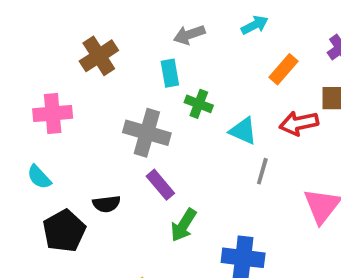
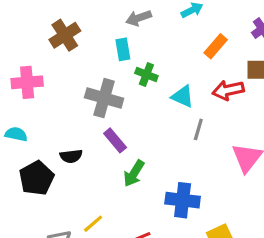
cyan semicircle: (39, 177) -> (16, 134), turned 145

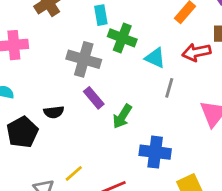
green cross: (146, 74) -> (122, 38), size x1.4
green arrow: (134, 173) -> (122, 116), moved

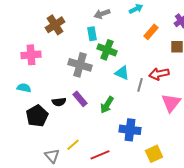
red arrow: (196, 52) -> (159, 74), moved
cyan triangle: (155, 58) -> (122, 73), moved
purple rectangle: (94, 98) -> (80, 99), moved

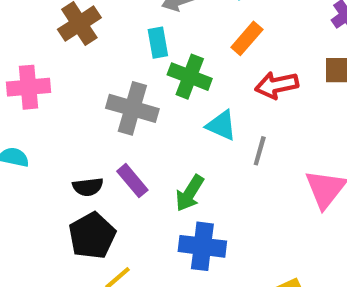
orange rectangle: (151, 32) -> (247, 38), moved
red arrow: (159, 74) -> (277, 85), moved
black pentagon: (37, 116) -> (92, 236), moved
blue cross: (130, 130) -> (202, 246), moved

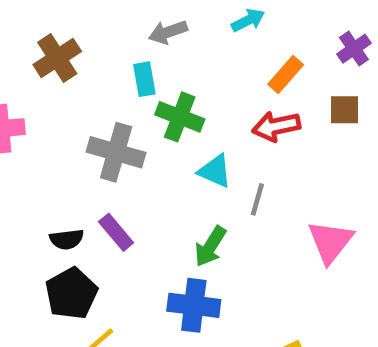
orange rectangle: (247, 38) -> (286, 74), moved
green arrow: (190, 193) -> (210, 246), moved

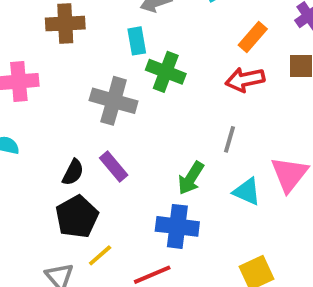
brown cross: (57, 58) -> (65, 24), turned 30
cyan triangle: (215, 171) -> (247, 192), moved
black semicircle: (67, 239) -> (73, 172), turned -56

